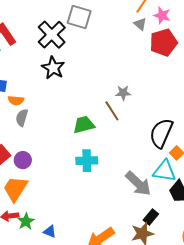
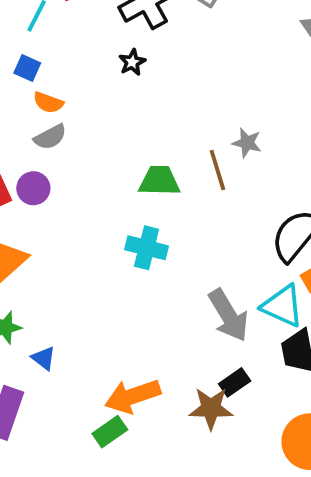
black star: (53, 68) -> (132, 62), size x0.6
gray semicircle: (22, 118) -> (50, 137), turned -150
purple circle: (23, 160) -> (33, 188), moved

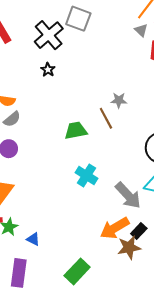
cyan cross: (147, 248) -> (86, 176), moved, turned 30
orange arrow: (133, 396) -> (115, 228), moved
green rectangle: (110, 432) -> (77, 271), size x1.4

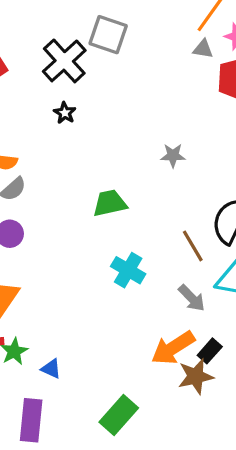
gray triangle: (141, 30) -> (203, 49), turned -32
brown line: (106, 118) -> (193, 246), moved
gray arrow: (128, 195) -> (192, 298), size x0.7

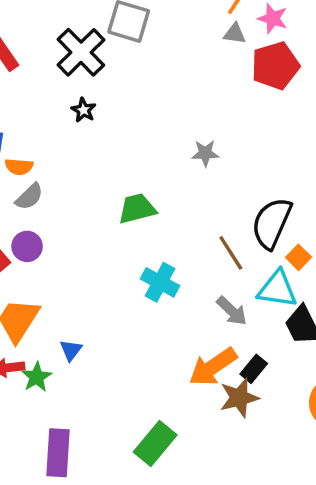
blue triangle: (51, 369) -> (71, 350), moved, turned 45

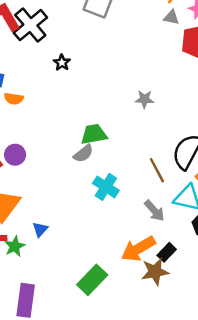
black cross: (81, 52) -> (30, 25), moved
gray semicircle: (29, 197) -> (83, 154), moved
green rectangle: (155, 443) -> (92, 280), moved

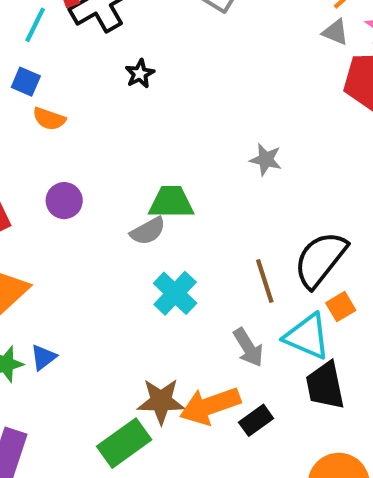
purple circle: (15, 155) -> (64, 201), moved
blue triangle: (40, 229) -> (43, 357), moved
brown star: (155, 272) -> (161, 401), moved

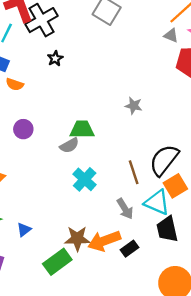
black star: (140, 74) -> (55, 58), moved
orange square: (341, 307) -> (175, 186), size x1.5
blue triangle: (43, 357) -> (24, 230), moved

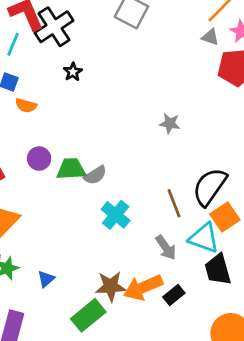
green trapezoid: (82, 130) -> (71, 169), moved

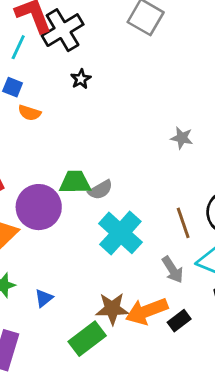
purple circle: (39, 159) -> (39, 207), moved, size x1.8
cyan cross: (116, 215) -> (120, 233), size x1.4

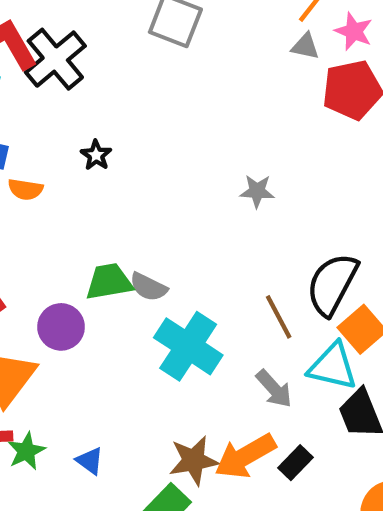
black star: (81, 79) -> (96, 155), moved
gray semicircle: (100, 190) -> (148, 287), turned 65
purple circle: (39, 207) -> (61, 327), size x0.7
blue triangle: (44, 298) -> (90, 461), turned -36

